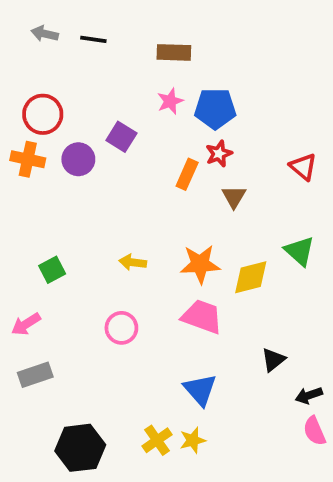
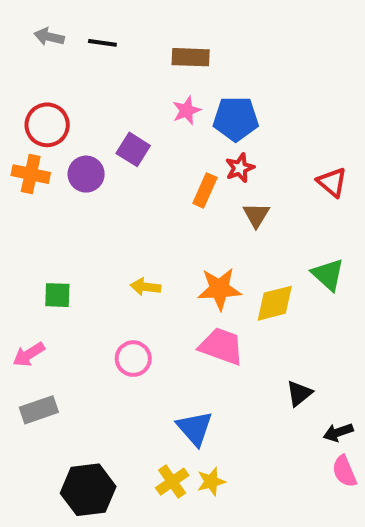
green square: (52, 270) -> (57, 295), turned 30
blue triangle: (200, 390) -> (195, 428), moved

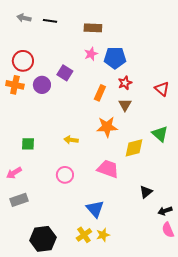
red star: (240, 168) -> (125, 83), moved
orange star: (219, 289) -> (107, 127), moved

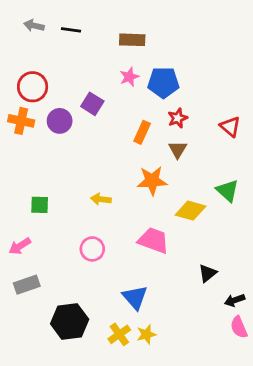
yellow diamond: (134, 148) -> (190, 211), turned 30
black hexagon: (43, 239) -> (70, 322), moved

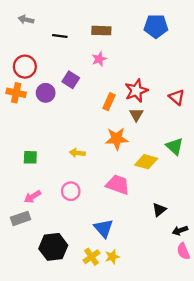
black line: (71, 30) -> (60, 36), moved
blue pentagon: (163, 83) -> (156, 26), moved
red star: (178, 118) -> (136, 91), size x1.5
pink arrow: (20, 246) -> (32, 197), moved

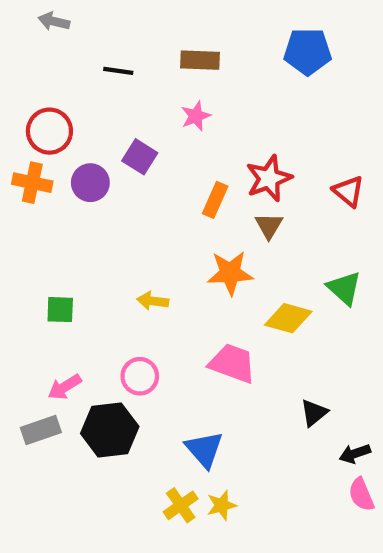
gray arrow: (26, 20) -> (54, 21), moved
black hexagon: (53, 247) -> (110, 430), moved

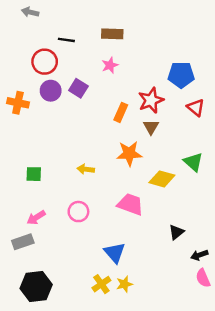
blue pentagon: (308, 51) -> (181, 75), moved
red circle: (49, 131) -> (45, 62), moved
purple circle: (90, 183) -> (51, 91), moved
black hexagon: (110, 430) -> (36, 287), moved

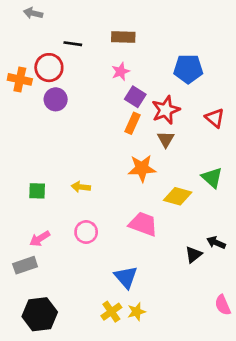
blue pentagon: (181, 75) -> (188, 69), moved
purple square: (78, 88) -> (135, 97), moved
orange cross: (18, 103) -> (20, 79), moved
yellow arrow: (86, 169) -> (81, 187), moved
black arrow: (199, 255) -> (216, 243), moved, turned 42

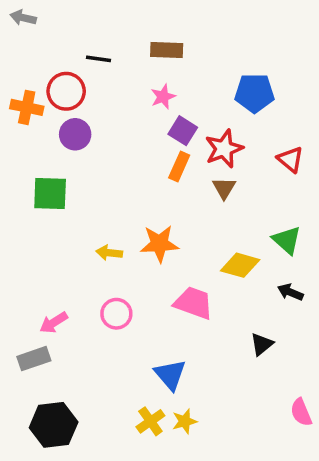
gray arrow: (33, 13) -> (23, 18), moved
orange star: (142, 168) -> (159, 244), moved
green square: (37, 191) -> (50, 193), moved, size x1.5
black arrow: (216, 243) -> (290, 292), moved

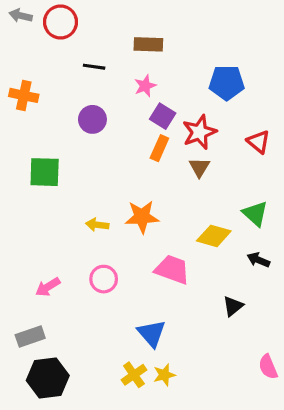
black line: (98, 59) -> (94, 67), moved
red circle: (66, 91) -> (61, 22), moved
purple circle: (75, 134) -> (92, 119), moved
gray rectangle: (34, 359) -> (30, 337), moved

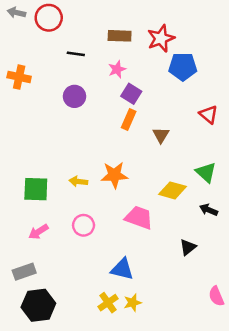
red star: (199, 132) -> (161, 38), moved
green square: (45, 172) -> (36, 189), moved
blue triangle: (152, 333) -> (122, 269), turned -35

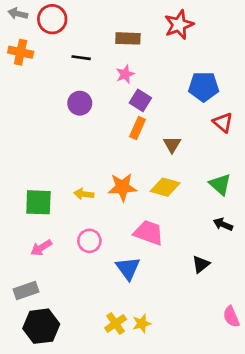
red star: (161, 38) -> (179, 25), moved
blue pentagon: (183, 67) -> (204, 87), moved
orange cross: (19, 77) -> (21, 52), moved
yellow diamond: (172, 190) -> (165, 187), moved
blue triangle: (122, 269) -> (128, 268), moved, turned 40

